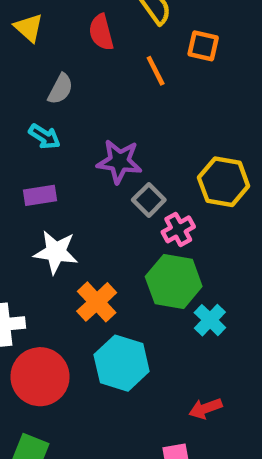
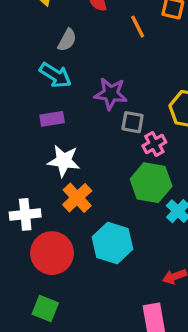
cyan arrow: (45, 137) -> (55, 75), size x1.4
gray square: (149, 200) -> (133, 122), turned -35
orange cross: (97, 302) -> (77, 198), moved

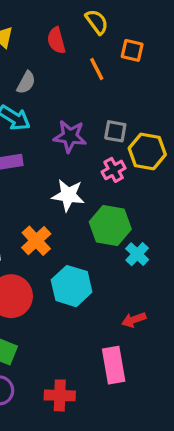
gray square: (133, 122) -> (115, 131), moved
pink cross: (154, 144) -> (114, 170), moved
white star: (64, 161) -> (68, 195), moved

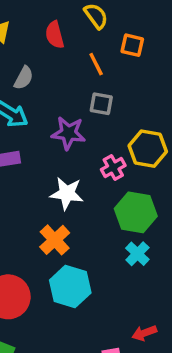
gray square: (115, 131) -> (101, 104), moved
green hexagon: (110, 225) -> (136, 212), moved
orange cross: (36, 241) -> (55, 240), moved
red arrow: (134, 320) -> (144, 333), moved

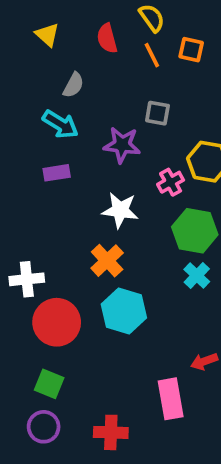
orange line: (96, 64) -> (152, 55), moved

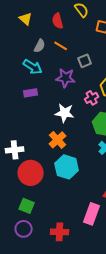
orange line: (152, 55) -> (61, 46), moved, turned -32
gray square: (157, 113) -> (85, 61), turned -32
pink rectangle: (171, 399) -> (92, 214), turned 30

